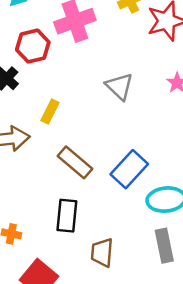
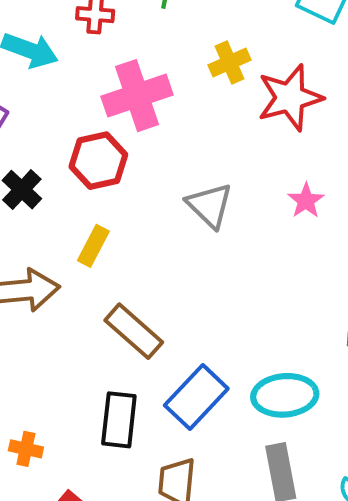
red hexagon: (33, 46) -> (98, 161), moved
blue rectangle: (129, 169) -> (196, 397), moved

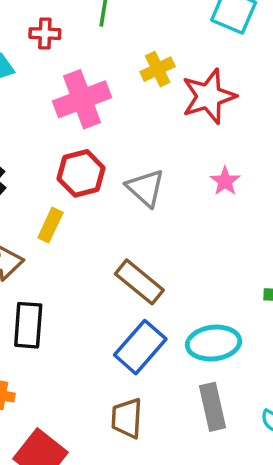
red hexagon: (98, 161) -> (81, 173), moved
brown rectangle: (134, 331) -> (139, 282), moved
black rectangle: (119, 420) -> (28, 325), moved

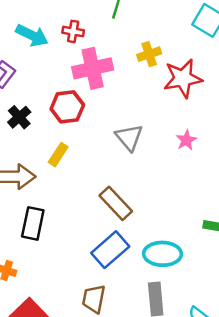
red cross: (45, 34) -> (73, 31), moved
red hexagon: (81, 173) -> (67, 107), moved

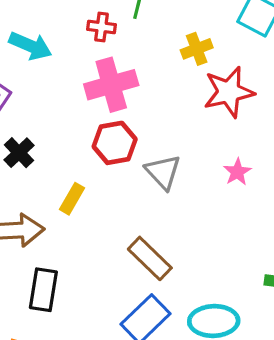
red cross: (73, 31) -> (102, 27), moved
yellow cross: (149, 54) -> (197, 49), moved
red hexagon: (67, 107) -> (115, 143), moved

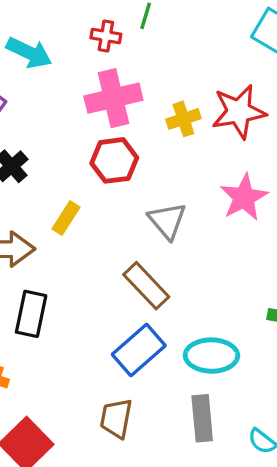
yellow cross: (197, 49) -> (183, 119), moved
gray triangle: (163, 172) -> (167, 221), moved
pink star: (237, 172) -> (244, 197), size x1.6

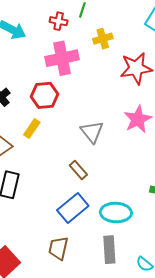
yellow cross: (183, 119) -> (103, 39), moved
red hexagon: (114, 160) -> (44, 95), moved
brown rectangle: (146, 286) -> (78, 170), size x0.7

